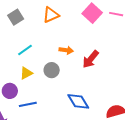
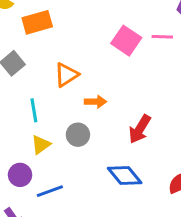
orange triangle: (51, 15) -> (66, 75), moved
cyan line: (25, 50) -> (34, 110), turned -56
red arrow: (91, 59) -> (140, 129), moved

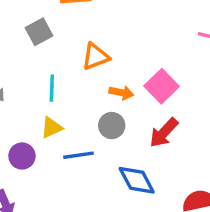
pink square: (126, 41) -> (162, 86), moved
gray circle: (78, 135) -> (112, 126), moved
blue line: (50, 191) -> (79, 155), moved

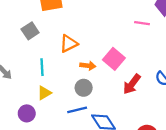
red arrow: (164, 133) -> (132, 84), moved
blue line: (79, 155) -> (77, 110), moved

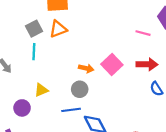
orange triangle: (69, 44) -> (58, 29), moved
cyan line: (42, 67) -> (34, 52), moved
red arrow: (132, 84) -> (147, 64), moved, turned -132

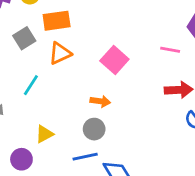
gray square: (34, 29) -> (24, 38), moved
cyan line: (34, 52) -> (31, 85), turned 35
pink square: (112, 65) -> (114, 60), moved

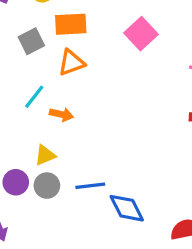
pink square: (114, 60) -> (141, 34), moved
orange arrow: (100, 101) -> (61, 114), moved
gray circle: (94, 129) -> (47, 186), moved

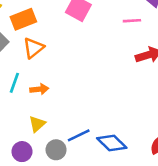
gray circle: (47, 186) -> (56, 150), moved

